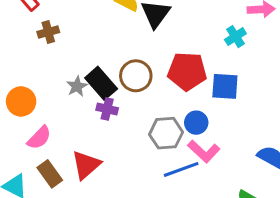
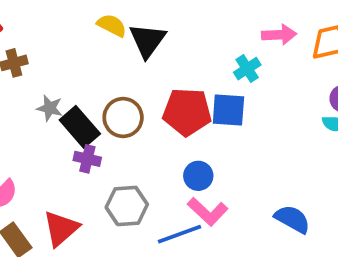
gray star: (77, 86) -> (50, 108), moved, turned -30
blue square: (225, 86) -> (228, 110), moved
gray hexagon: (166, 133) -> (127, 206), moved

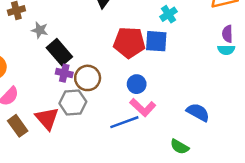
gray star: (50, 108) -> (40, 30), moved
brown circle: (123, 117) -> (88, 78), moved
gray hexagon: (127, 206) -> (73, 103), moved
red triangle: (61, 228) -> (47, 118), turned -30

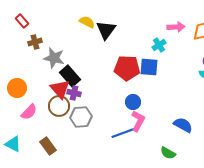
gray star: (40, 30) -> (54, 58), size x1.5
brown circle: (88, 78) -> (59, 106), moved
pink L-shape: (143, 107) -> (138, 121), turned -105
red triangle: (47, 118) -> (60, 89), moved
brown rectangle: (18, 126) -> (48, 146), moved

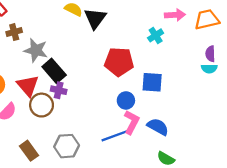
blue square: (149, 67) -> (152, 82), moved
red triangle: (60, 89) -> (28, 86), moved
gray hexagon: (81, 117) -> (67, 146), moved
blue semicircle: (183, 125) -> (158, 127), moved

